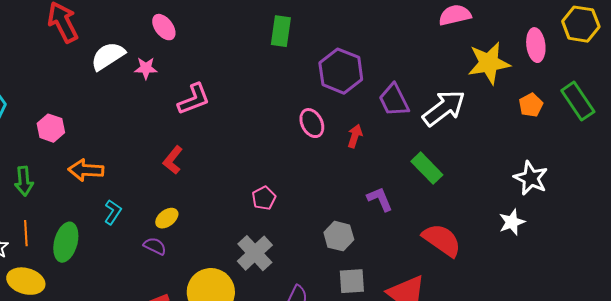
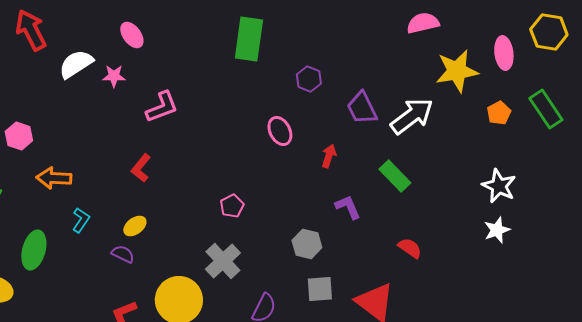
green rectangle: (281, 31) -> (249, 39), size x1.4
purple hexagon: (341, 71) -> (309, 79), size x0.6
red arrow: (355, 136) -> (329, 156), moved
white star: (512, 222) -> (497, 230), moved
red semicircle: (442, 240) -> (410, 248), size x0.6

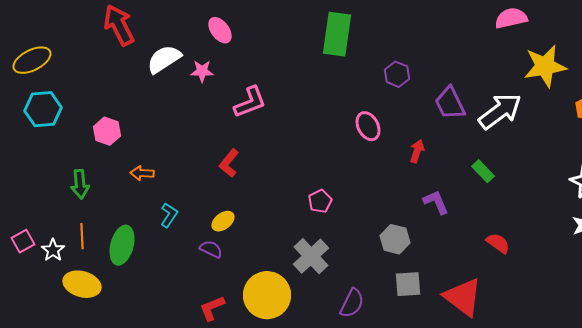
green rectangle: (395, 176) -> (483, 171), size x0.7
orange arrow: (54, 178) -> (142, 173), size x0.7

